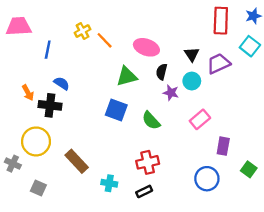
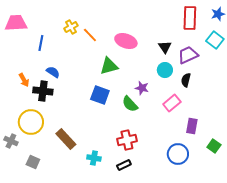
black semicircle: (162, 72) -> (186, 80), moved
purple star: (171, 93) -> (142, 88), moved

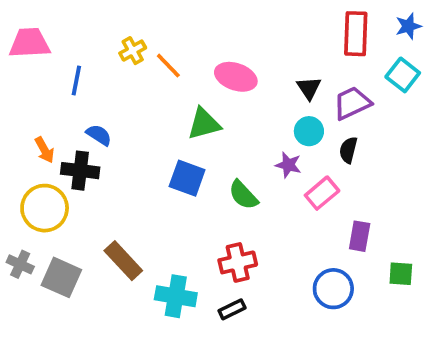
purple star: (142, 88) -> (288, 165), moved
yellow circle: (31, 122) -> (45, 208), moved
green square: (214, 146) -> (401, 274), turned -32
cyan cross: (94, 158) -> (176, 296), size x1.5
gray square: (33, 162) -> (61, 277), moved, size x1.5

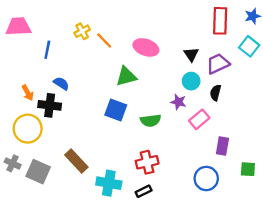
green semicircle: (243, 195) -> (151, 120), turned -54

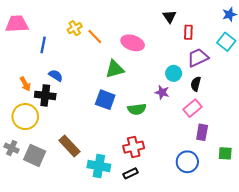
red rectangle: (220, 21) -> (188, 32), moved, size x0.6
black triangle: (191, 54) -> (169, 17), moved
pink rectangle: (199, 119) -> (193, 108), moved

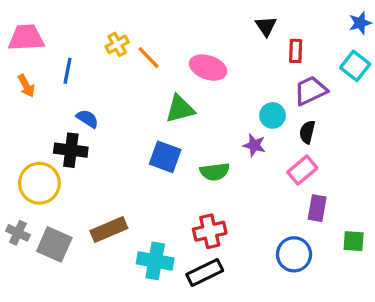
orange arrow: (25, 84) -> (26, 86), moved
brown rectangle: (69, 146) -> (109, 230), turned -70
black rectangle: (130, 173) -> (205, 273), size x1.5

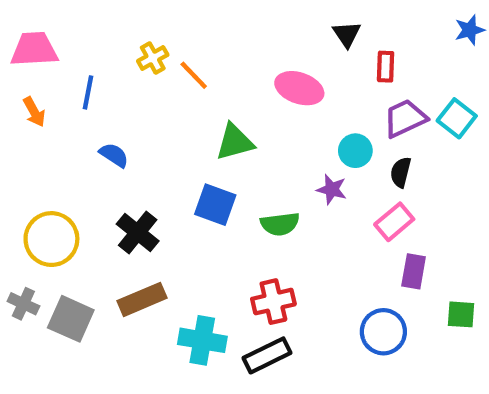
cyan square: (355, 66) -> (457, 118), moved
pink ellipse: (208, 68) -> (299, 88), moved
black cross: (71, 150) -> (138, 233), moved, turned 32

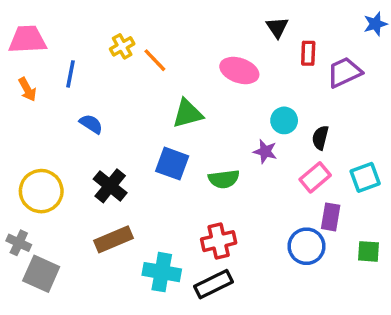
purple trapezoid: (405, 118) -> (344, 72), moved
cyan square: (457, 118) -> (365, 177), moved, turned 32
gray square: (71, 319) -> (41, 274), moved
blue circle: (383, 332) -> (307, 246), moved

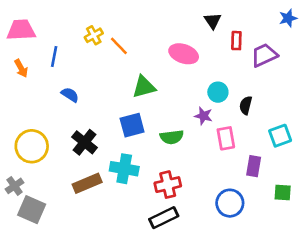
blue square: (172, 164) -> (132, 125), turned -35
pink rectangle: (315, 177) -> (226, 138), moved, turned -60
gray cross: (19, 243) -> (14, 186), turned 30
blue circle: (307, 246) -> (230, 203), moved
cyan cross: (162, 272) -> (124, 169), moved

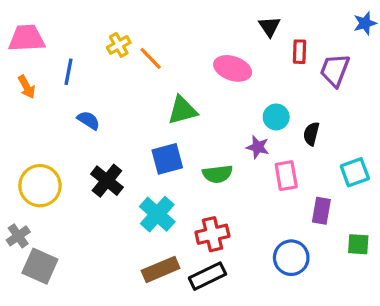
purple trapezoid: (264, 55) -> (335, 70), turned -44
cyan cross: (124, 169) -> (157, 214), turned 32
brown rectangle: (87, 183) -> (161, 269), moved

